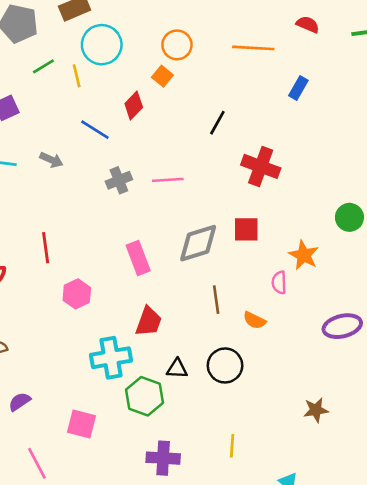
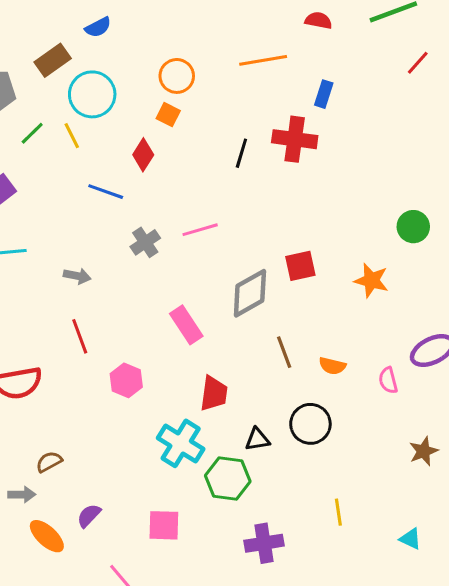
gray arrow: (51, 160) -> (77, 276), moved
red cross: (261, 166) -> (295, 139), moved
pink semicircle: (279, 282) -> (388, 380), moved
cyan cross: (111, 358) -> (181, 443), turned -36

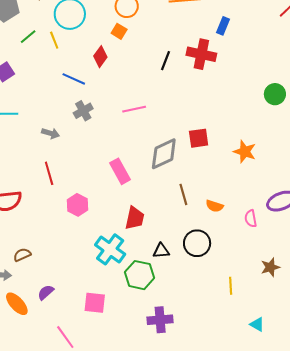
green circle: (413, 227) -> (275, 94), moved
gray cross: (145, 242) -> (83, 111), moved
yellow line: (338, 512) -> (231, 286), moved

